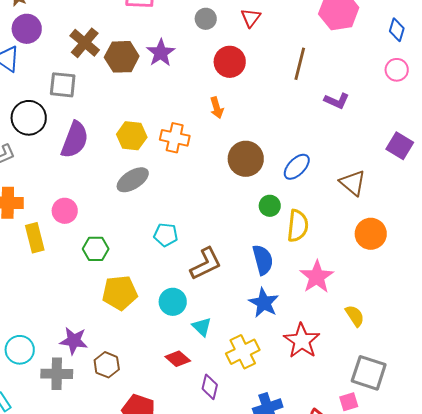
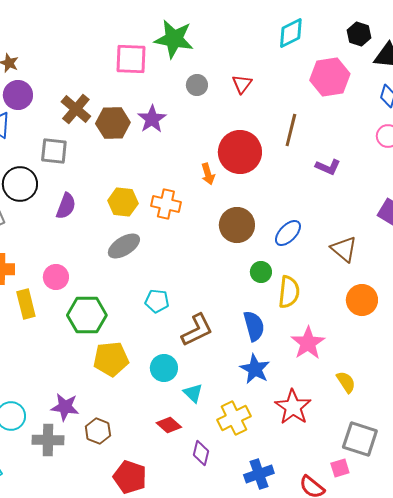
red circle: (230, 62) -> (240, 152), moved, size x1.4
purple semicircle: (75, 140) -> (66, 206), size x0.7
green hexagon: (96, 249) -> (87, 315), size x1.5

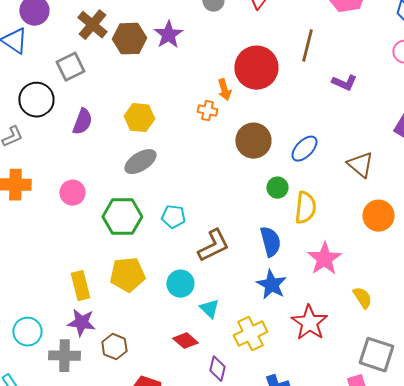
gray square: (54, 151) -> (70, 67), turned -32
orange cross: (166, 204) -> (207, 111), moved, size x0.7
yellow rectangle: (26, 304) -> (80, 286), moved
green hexagon: (87, 315) -> (122, 217), moved

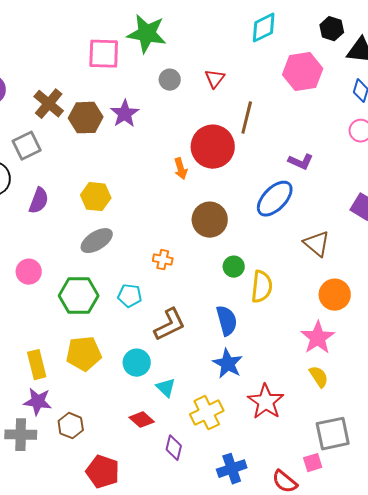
brown line: (307, 46) -> (247, 118), moved
orange cross: (207, 111) -> (163, 260), moved
blue ellipse: (304, 149) -> (275, 199), moved, size x1.4
pink star: (324, 259) -> (318, 338), moved
gray square: (376, 355) -> (333, 434), turned -30

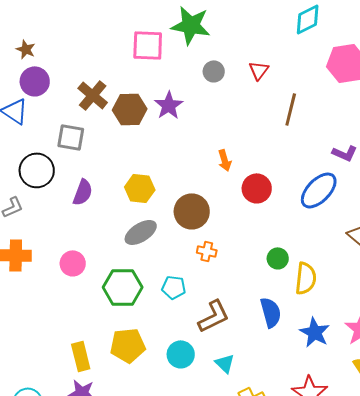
gray square: (27, 146) -> (71, 137), turned 36
red circle: (213, 147) -> (257, 188), moved, size x0.7
brown circle: (210, 220) -> (192, 211), moved
blue star: (228, 364) -> (315, 332), moved
cyan triangle: (166, 388) -> (225, 363), moved

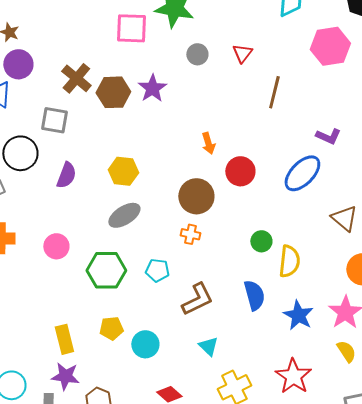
brown circle: (192, 211) -> (196, 196), moved
yellow pentagon: (128, 345) -> (111, 328), size x0.7
cyan circle: (181, 354) -> (145, 344), moved

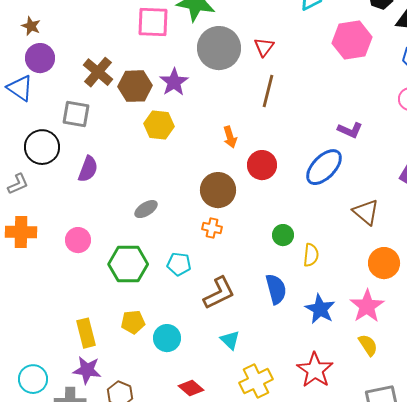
gray circle: (197, 54) -> (219, 48), size x2.0
brown line: (274, 92) -> (268, 91), moved
yellow hexagon: (123, 171) -> (159, 125), moved
gray ellipse: (124, 215) -> (146, 209), size x0.7
yellow semicircle: (289, 261) -> (311, 255), size x0.7

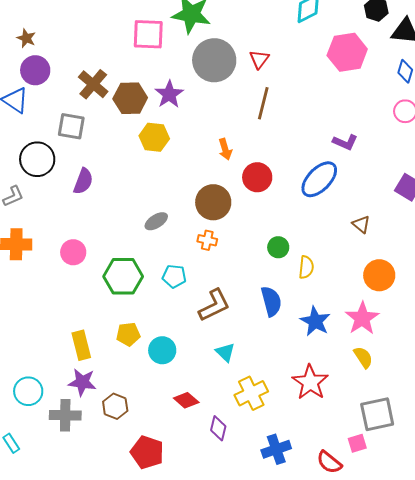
gray ellipse: (146, 209) -> (156, 221), moved
brown triangle: (366, 212) -> (361, 224), size x0.7

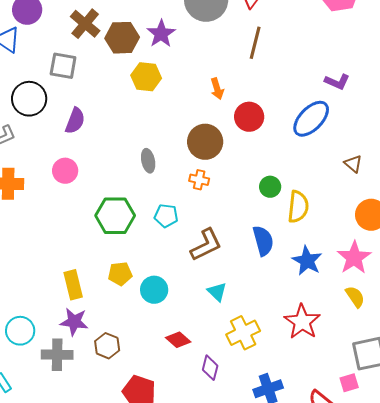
gray ellipse: (156, 221) -> (148, 161), turned -70
pink circle: (73, 252) -> (65, 171), moved
yellow semicircle: (306, 267) -> (298, 207), size x1.4

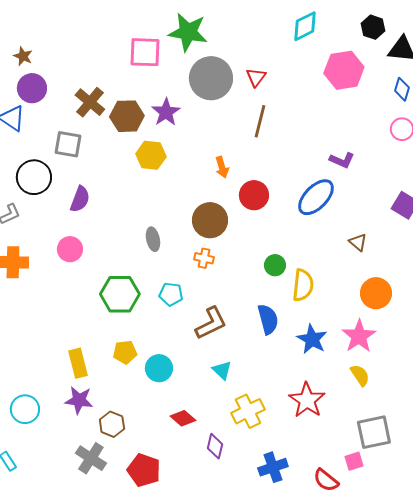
gray cross: (57, 355) -> (91, 458), moved, turned 32

